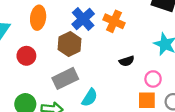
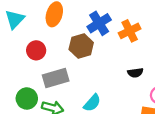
orange cross: (114, 21) -> (130, 31), turned 30
gray rectangle: (65, 78) -> (56, 78), moved

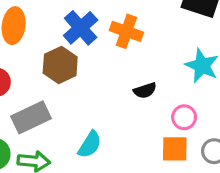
orange cross: (130, 31) -> (126, 31), turned -35

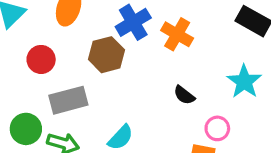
black semicircle: (145, 90) -> (184, 95), turned 45

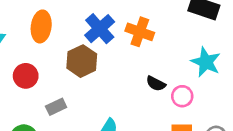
gray rectangle: (68, 100) -> (56, 107), size x0.6
pink circle: (217, 128) -> (182, 96), moved

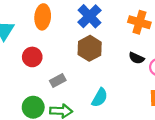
orange cross: (140, 32) -> (139, 22), moved
brown hexagon: (82, 61) -> (90, 48), moved

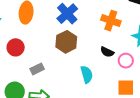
cyan semicircle: (100, 98) -> (87, 74), moved, turned -48

